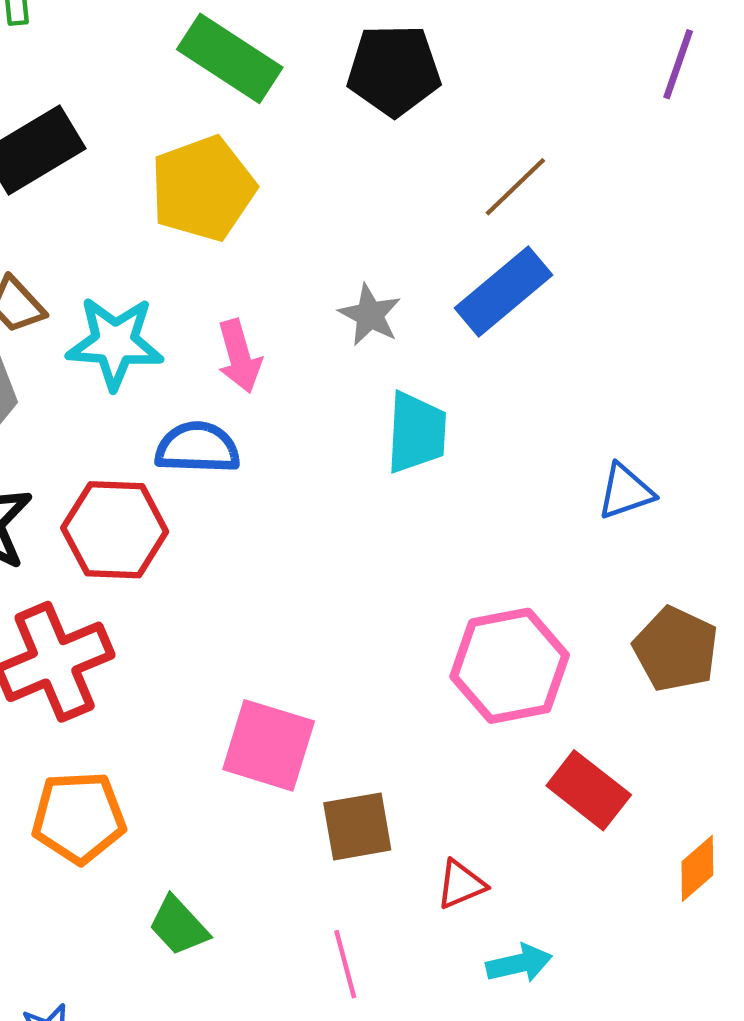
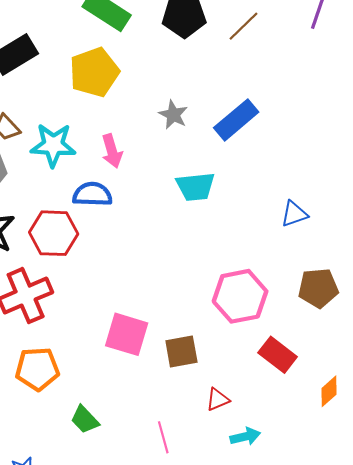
brown line: (515, 187) -> (243, 26), moved
gray star: (370, 315) -> (173, 115), moved
cyan trapezoid: (416, 433) -> (195, 187), turned 81
brown pentagon: (676, 649) -> (318, 288), turned -30
brown square: (357, 826) -> (181, 351), moved

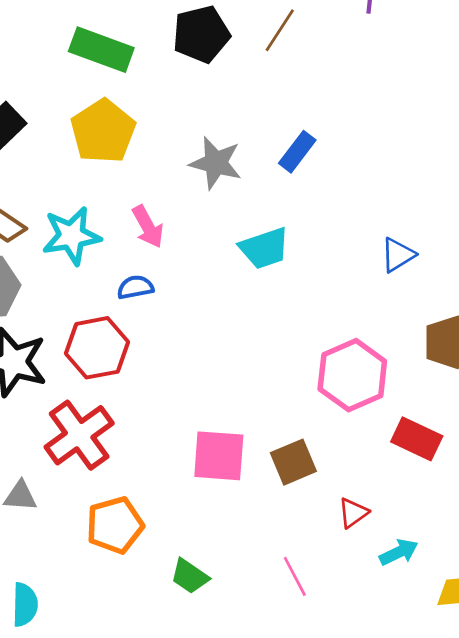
gray star: (173, 115) -> (216, 163), size x1.4
blue rectangle: (236, 120) -> (297, 152), size x0.7
blue semicircle: (92, 194) -> (135, 287), size x0.7

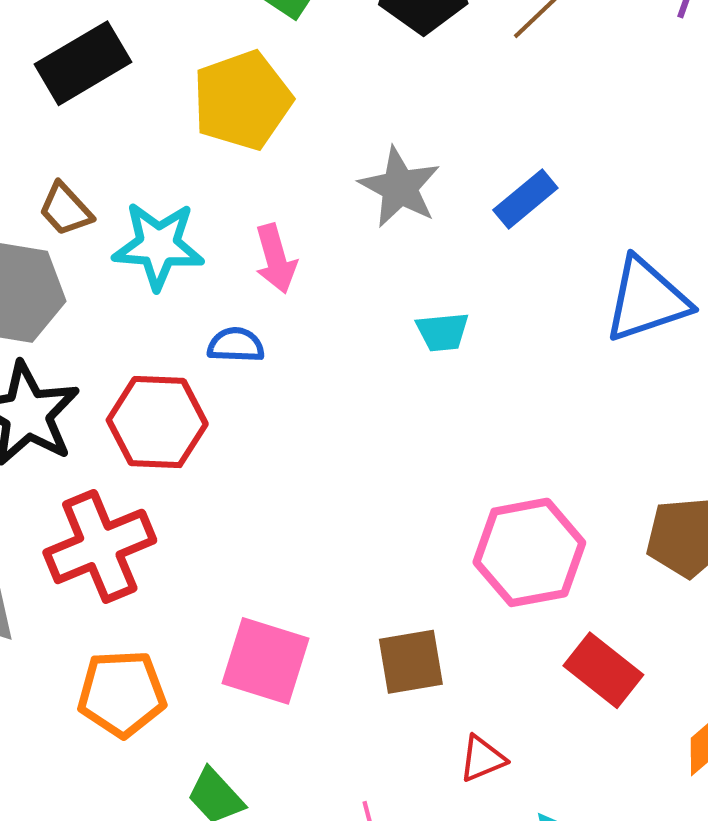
cyan trapezoid: (264, 248) -> (442, 332), size x0.7
blue triangle: (398, 255) -> (646, 300), moved, size x1.6
pink square: (219, 456) -> (266, 661), moved

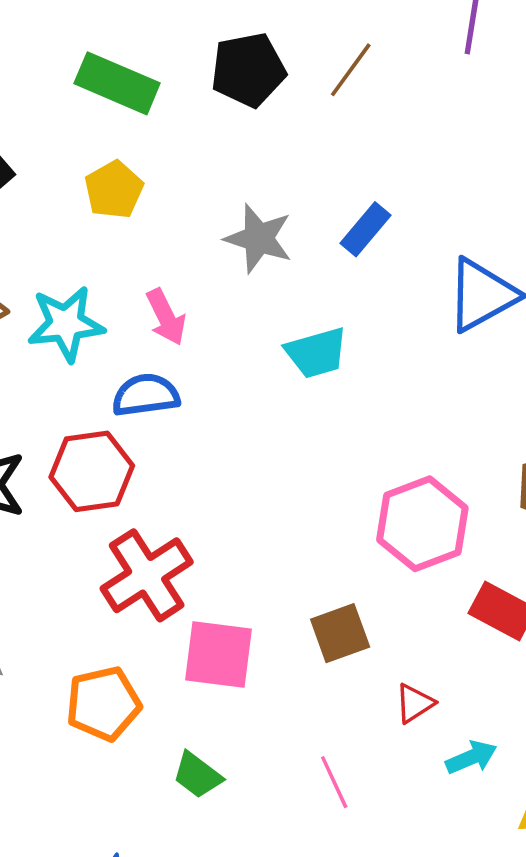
yellow pentagon: (242, 100) -> (114, 190), size x0.7
cyan trapezoid: (442, 332) -> (316, 353), size x1.4
blue semicircle: (236, 345) -> (146, 395), size x1.4
red cross: (100, 546) -> (147, 575), moved

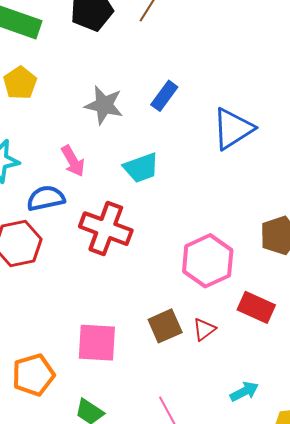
pink arrow: (166, 317) -> (73, 161), moved
red cross: (147, 575) -> (106, 229), moved, turned -33
red triangle: (414, 703) -> (204, 329), moved

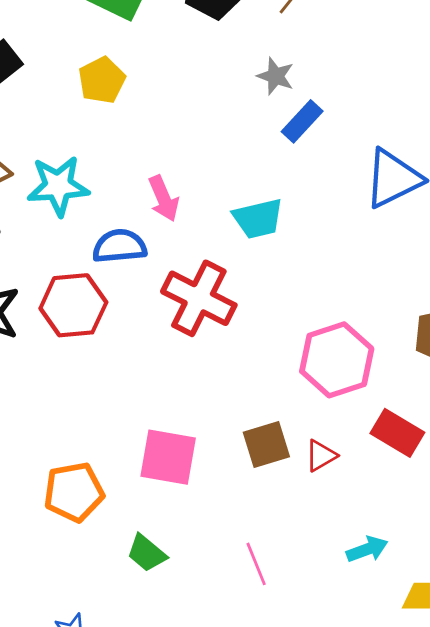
gray star: (104, 105) -> (276, 76), moved, size x0.7

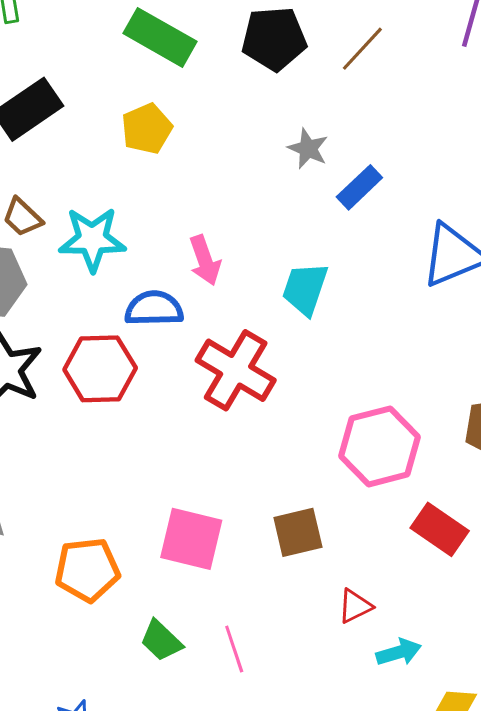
gray star: (276, 76) -> (308, 149), moved
cyan trapezoid: (258, 219) -> (305, 289), turned 118
red triangle: (321, 456) -> (355, 606), moved
pink line: (256, 564) -> (234, 649), moved

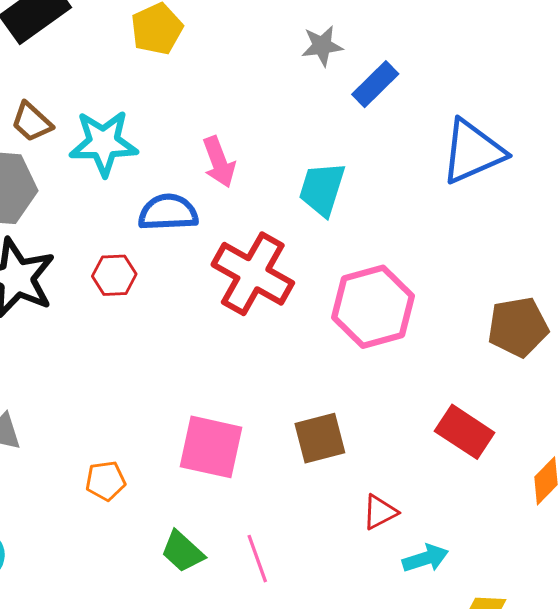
gray star: (308, 149) -> (322, 46), turned -30
red hexagon: (100, 369) -> (114, 275), size x0.6
pink hexagon: (380, 446) -> (373, 307), moved
orange pentagon: (87, 570) -> (106, 481), size x0.6

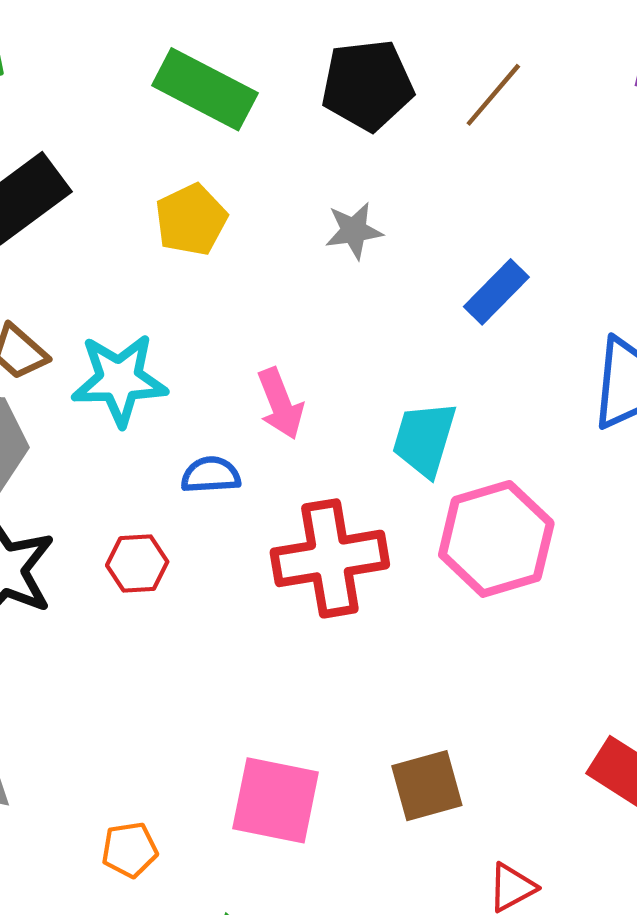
gray star: (322, 46) -> (354, 231), moved
blue semicircle: (168, 212) -> (211, 475), size x0.7
red cross: (253, 274) -> (330, 558), turned -38
pink hexagon: (373, 307) -> (496, 539), moved

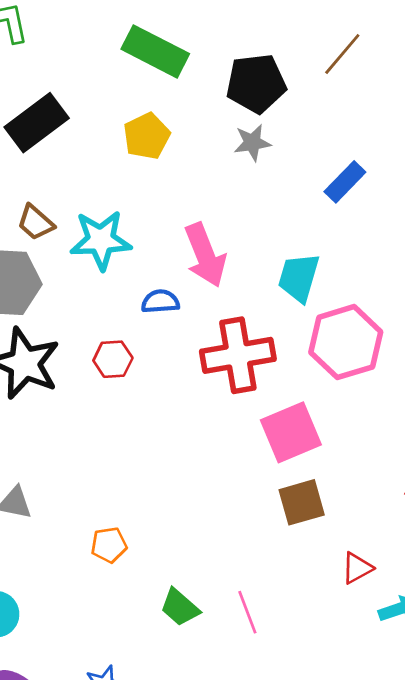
black pentagon: (367, 85) -> (256, 83), moved
pink arrow: (280, 404) -> (205, 255), size x1.4
pink square: (276, 800) -> (291, 432), moved, turned -34

